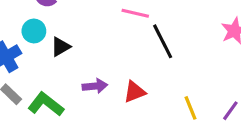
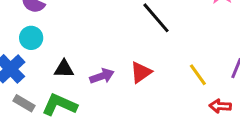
black triangle: (61, 47) -> (64, 69), moved, turned 45

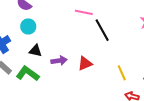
cyan circle: (31, 38) -> (28, 26), moved

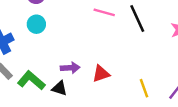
black line: (102, 30) -> (137, 19), moved
black triangle: (35, 51) -> (59, 88), moved

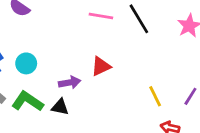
cyan circle: (36, 24) -> (26, 63), moved
red triangle: (101, 74) -> (101, 66), moved

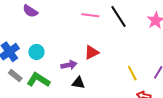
black triangle: (60, 107) -> (78, 83), moved

